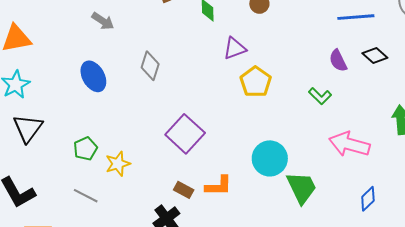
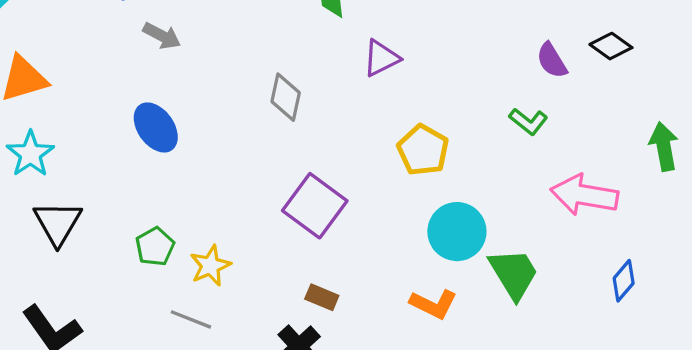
gray diamond: (150, 66) -> (286, 97), moved
yellow pentagon: (256, 82) -> (423, 150), moved
orange L-shape: (218, 186) -> (433, 304), moved, turned 32
gray line: (86, 196) -> (191, 319), moved

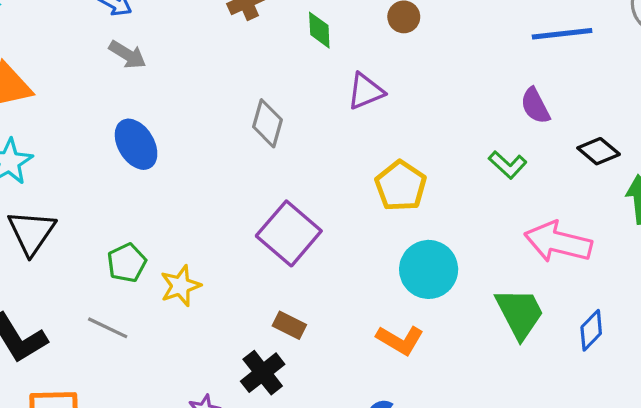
gray arrow: (162, 36) -> (127, 55), moved
black diamond: (611, 46) -> (599, 151), moved
green trapezoid: (514, 274) -> (520, 313), moved
gray line: (191, 319) -> (108, 328), moved

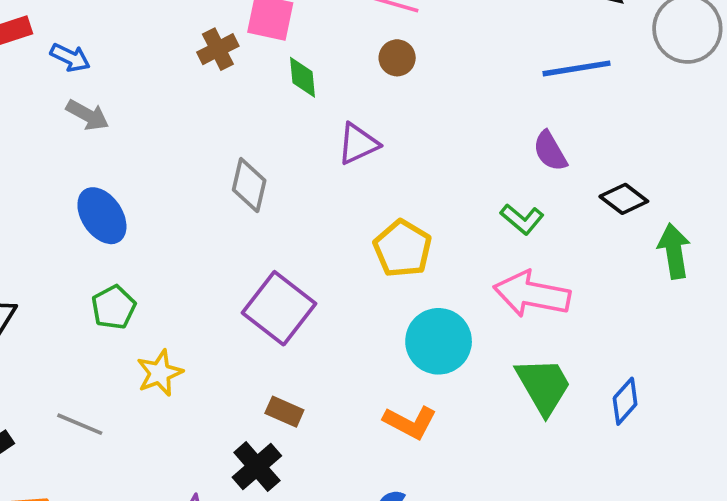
pink arrow: (558, 242) -> (532, 294), moved
green pentagon: (127, 263) -> (114, 307), moved

